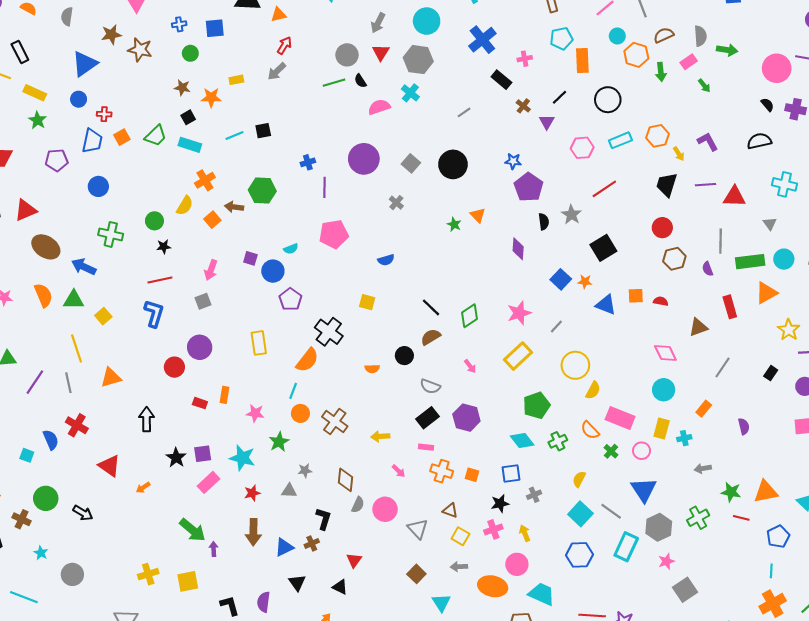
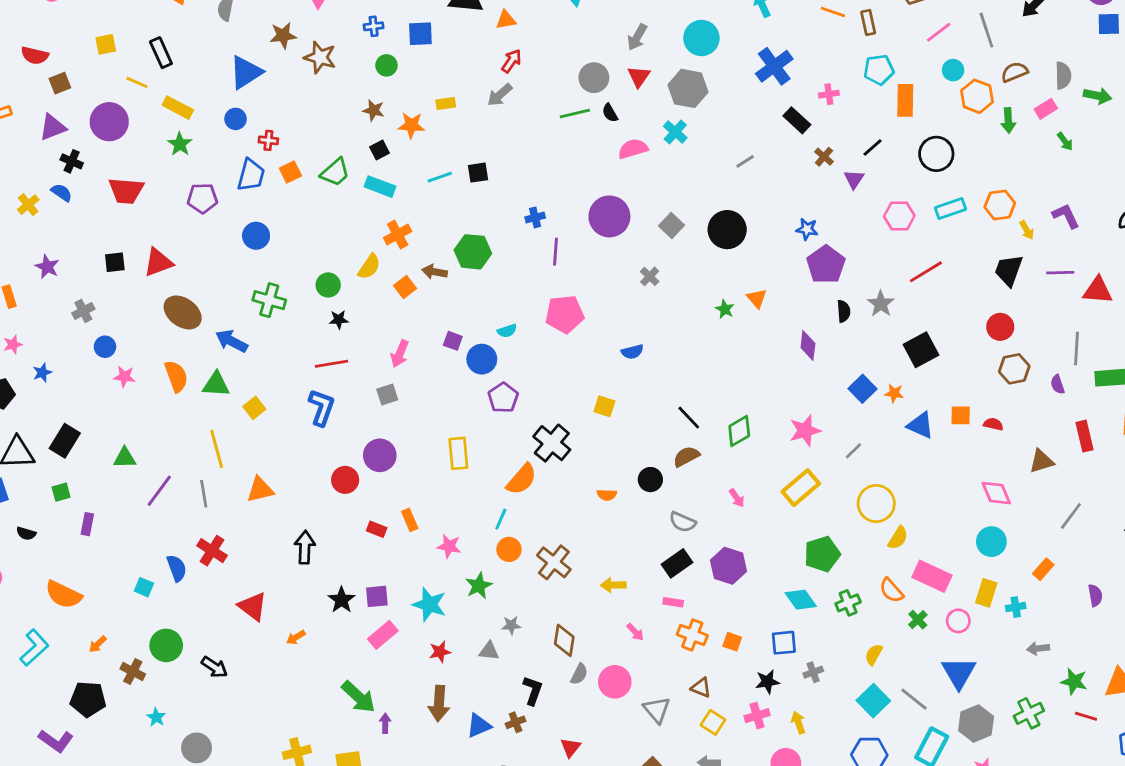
orange rectangle: (225, 395) -> (410, 520), turned -35

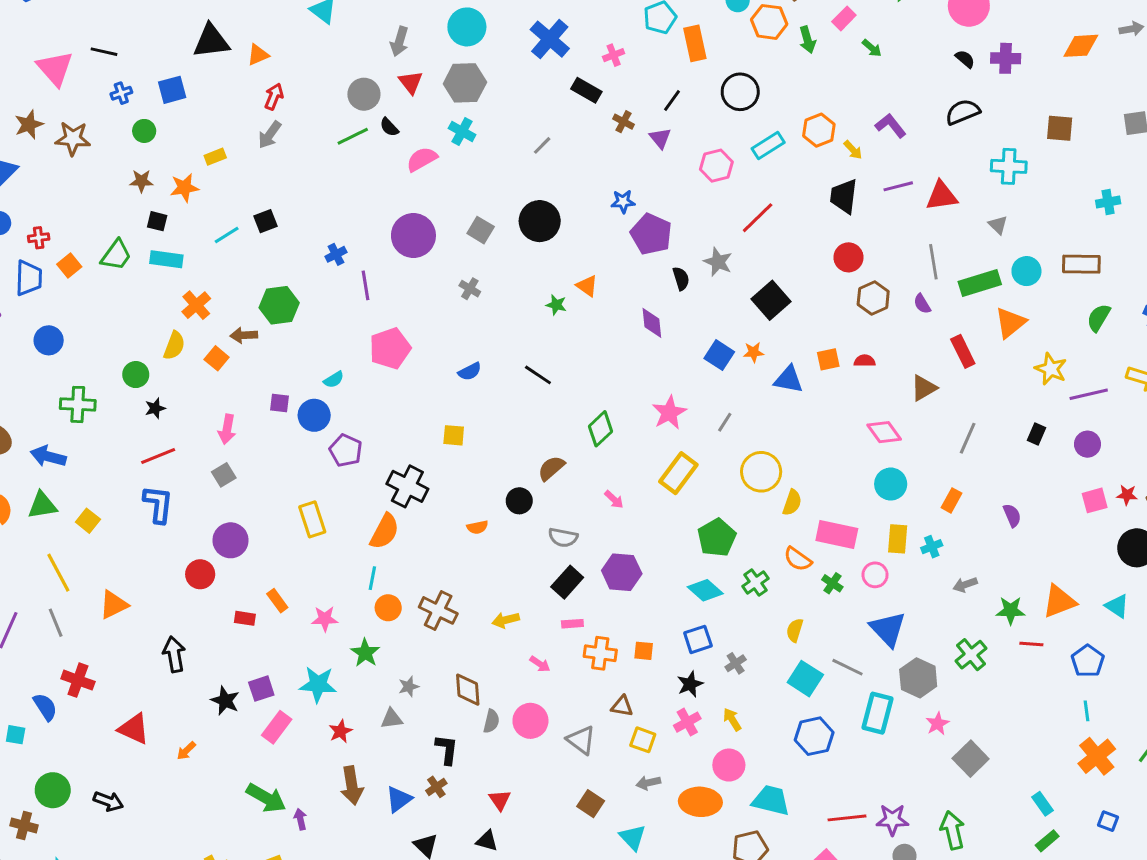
black square: (379, 150) -> (157, 221), turned -36
black line: (689, 418) -> (538, 375), moved

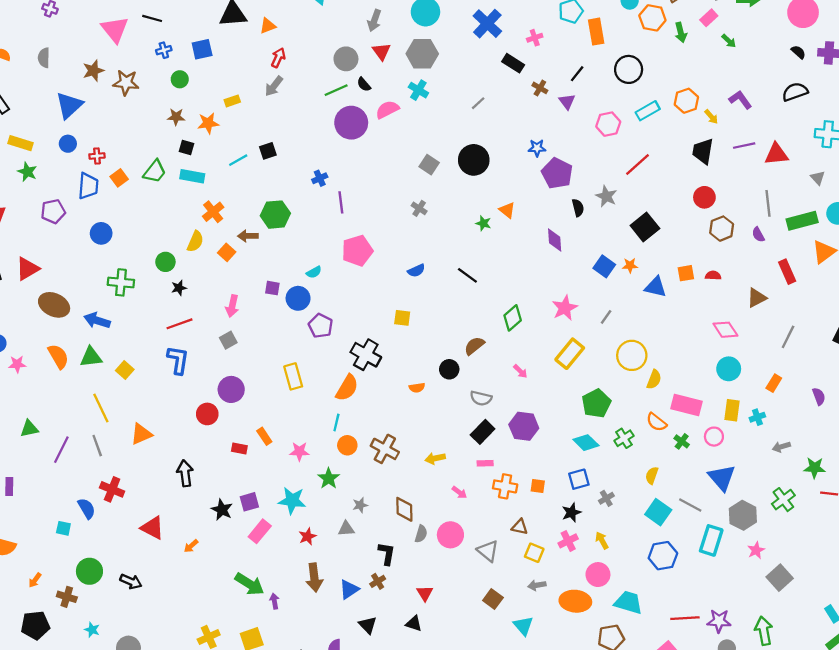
purple circle: (413, 236) -> (351, 123), moved

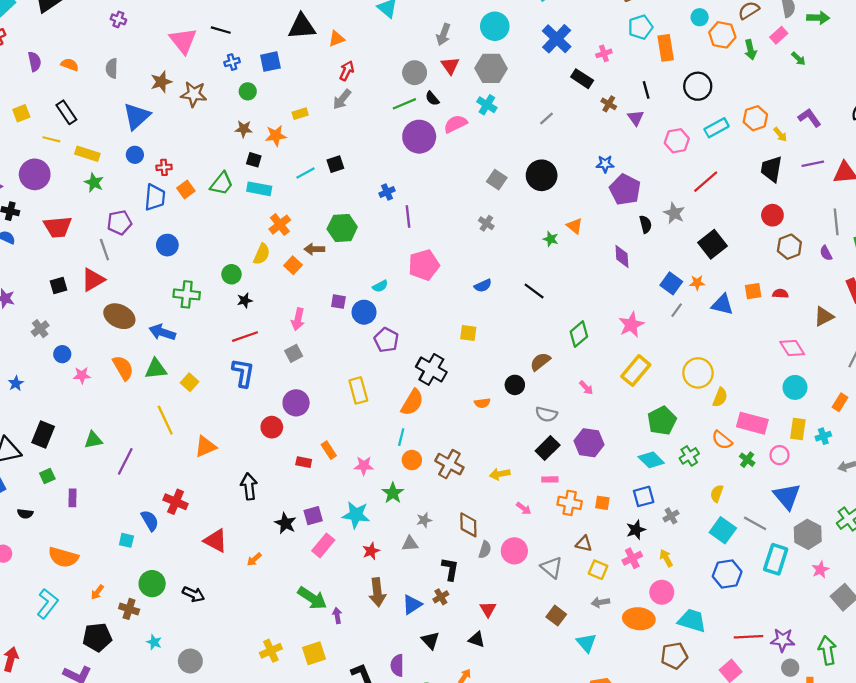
black line: (577, 74) -> (646, 90), turned -54
gray line: (606, 317) -> (677, 310), moved
gray line: (97, 446) -> (104, 250), moved

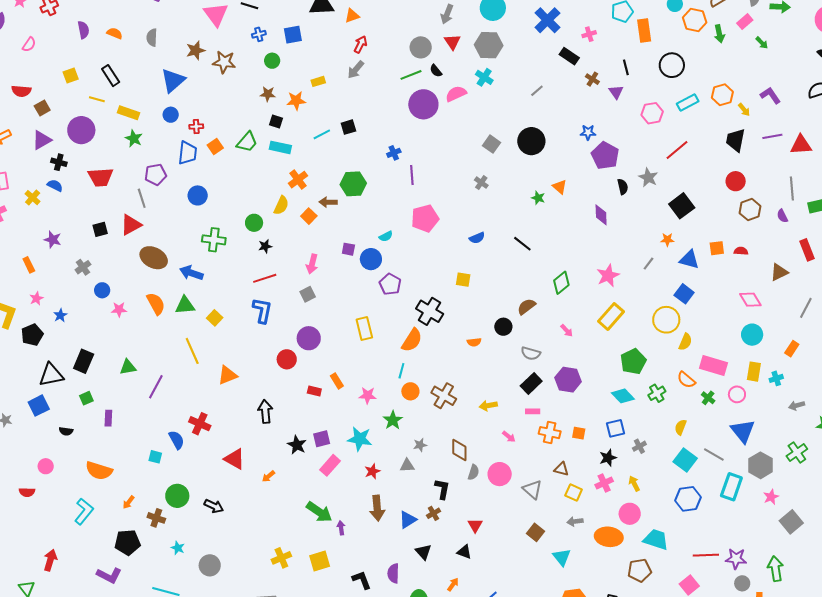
blue square: (671, 283) -> (684, 294), moved

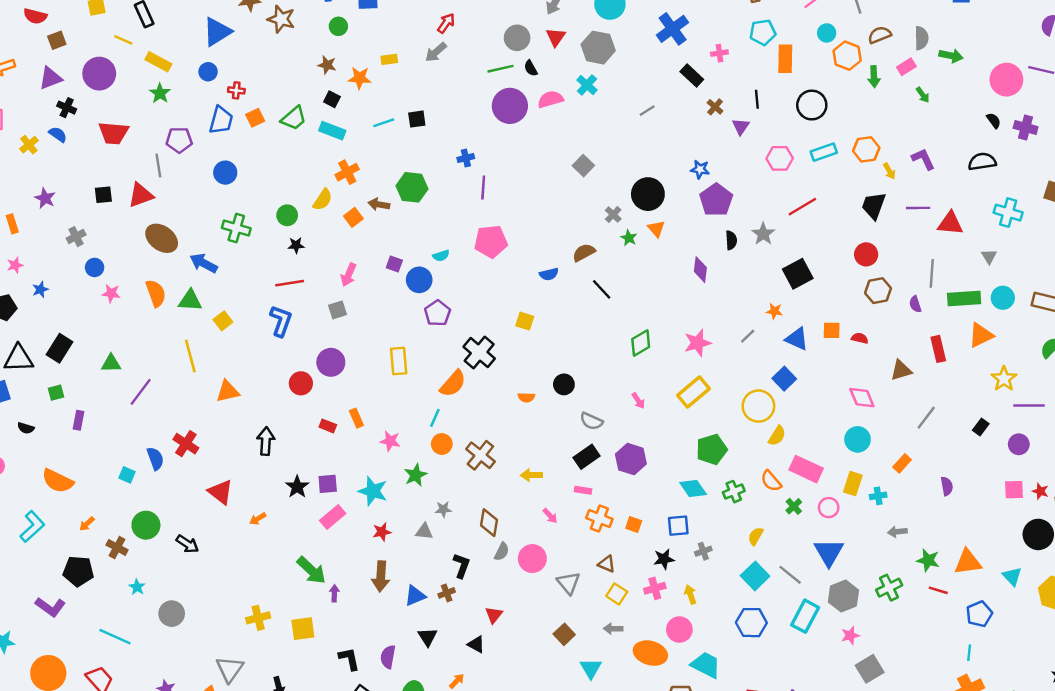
black circle: (531, 141) -> (648, 194), moved
gray cross: (481, 183) -> (613, 215), moved
brown semicircle: (526, 307) -> (584, 252), moved

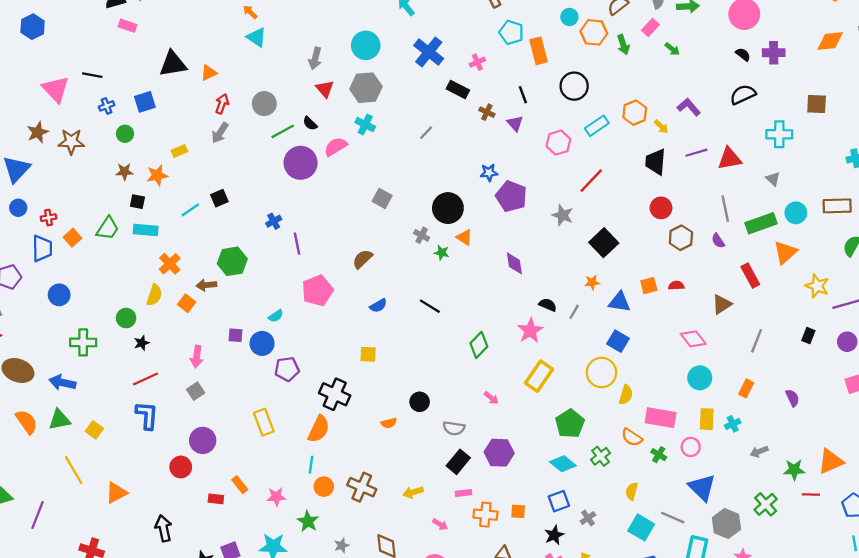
cyan pentagon: (763, 32) -> (511, 32), turned -30
gray circle: (517, 38) -> (264, 104), moved
black semicircle: (731, 240) -> (548, 305), moved, turned -48
brown semicircle: (584, 252) -> (362, 259), moved
purple pentagon: (437, 313) -> (287, 369), turned -30

